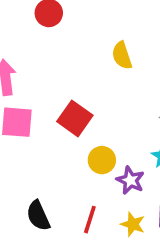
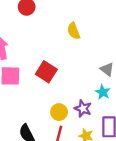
yellow circle: (102, 160) -> (59, 112), moved

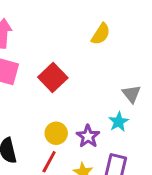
yellow semicircle: (74, 31) -> (101, 34), turned -140

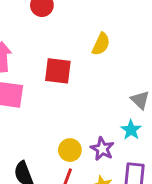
red square: (53, 77) -> (58, 71), moved, turned -32

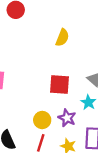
red square: (58, 71) -> (60, 84), moved

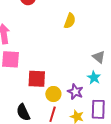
red square: (60, 84) -> (37, 79), moved

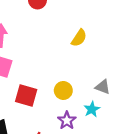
gray triangle: (99, 57) -> (103, 87), turned -32
yellow circle: (53, 94) -> (63, 90), moved

